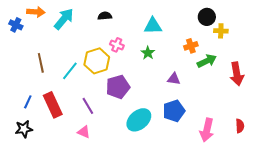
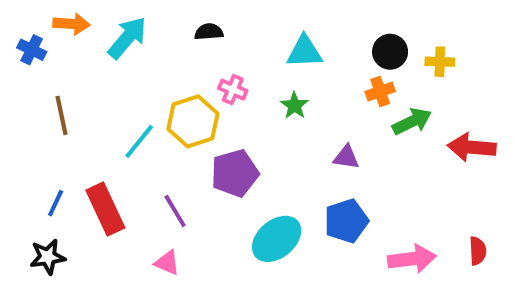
black circle: (207, 17) -> (390, 52), moved
brown line: (41, 63) -> (62, 115), moved
red arrow: (237, 74) -> (472, 147), turned 105
pink arrow: (207, 130) -> (412, 259), turned -110

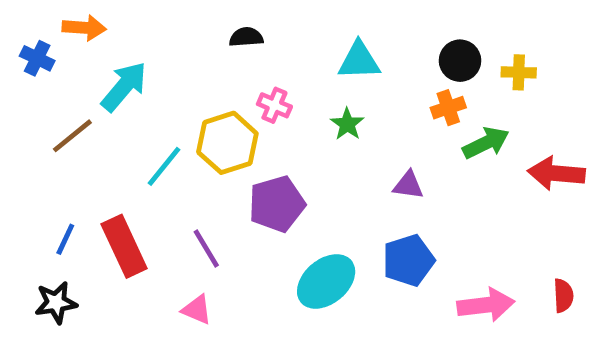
cyan arrow: (127, 38) -> (124, 86), moved
brown line: (62, 115) -> (72, 136), turned 63

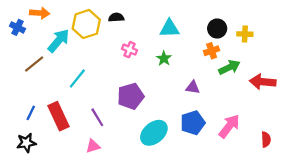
yellow hexagon: (227, 143) -> (86, 24), moved
pink arrow: (486, 305) -> (229, 126), moved, turned -45
pink triangle: (197, 310) -> (93, 146), turned -40

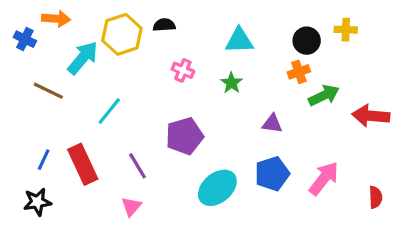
yellow cross: (245, 34) -> (346, 30), moved
brown line: (34, 64) -> (48, 91), turned 65
pink triangle: (93, 146) -> (131, 207), turned -32

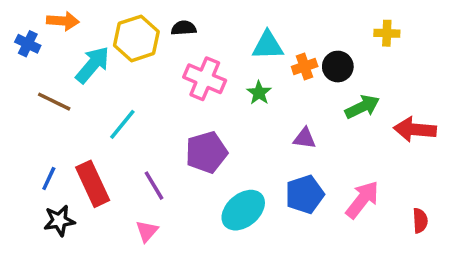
black circle: (307, 41) -> (338, 67), moved
pink cross: (183, 70) -> (205, 79), size x1.6
orange cross: (299, 72) -> (305, 67), moved
black star: (37, 202) -> (59, 221), moved

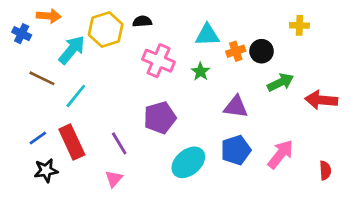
cyan line: (122, 124) -> (76, 96), moved
purple triangle: (305, 138) -> (236, 107), size x1.4
blue line: (49, 179) -> (38, 138), turned 30

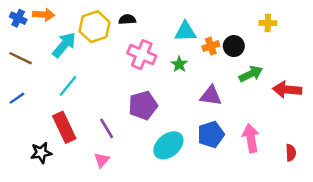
blue cross: (22, 34) -> (18, 18), moved
brown line: (42, 78) -> (21, 58), moved
blue line: (38, 138) -> (17, 98), moved
pink arrow: (280, 154) -> (251, 138), turned -48

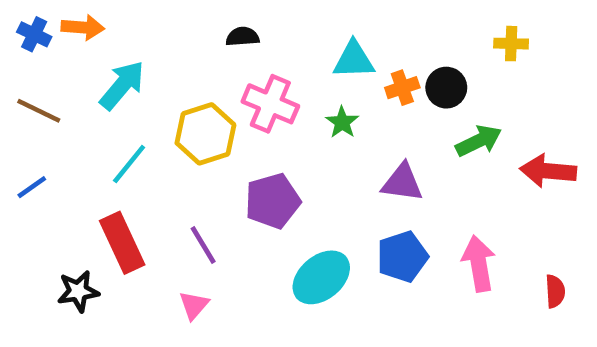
yellow hexagon: (95, 27) -> (205, 134), moved

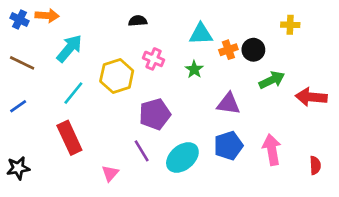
pink cross: (270, 104) -> (154, 59), size x0.7
purple line: (203, 245) -> (142, 151), moved
black star: (78, 291) -> (18, 168), moved

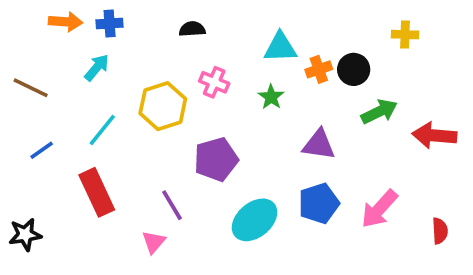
blue cross: (19, 20) -> (110, 24), moved, turned -30
cyan arrow: (69, 48) -> (97, 68), size x0.7
blue line: (18, 106) -> (42, 150), moved
pink arrow: (272, 150) -> (379, 209), turned -128
purple line: (142, 151) -> (172, 205), moved

